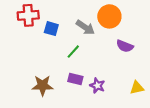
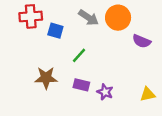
gray arrow: (85, 27) -> (89, 18), moved
purple semicircle: (125, 46) -> (142, 41), moved
brown star: (42, 86) -> (46, 78), moved

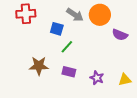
blue square: (55, 31) -> (57, 29), moved
purple star: (105, 92) -> (97, 78), moved

